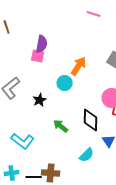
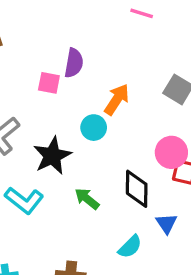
purple semicircle: (42, 44) -> (74, 63), moved
black star: (40, 100) -> (52, 156), size x1.6
cyan L-shape: (23, 141) -> (24, 200), moved

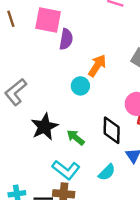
pink square: (49, 83) -> (48, 20), moved, size x1.6
black star: (52, 156) -> (44, 127), moved
cyan L-shape: (24, 200) -> (66, 170), moved

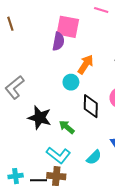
pink square: (48, 20) -> (68, 27), moved
black star: (44, 127) -> (40, 118), turned -30
black diamond: (112, 130) -> (91, 106), moved

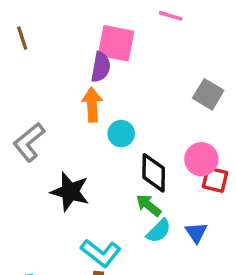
orange arrow: (86, 64) -> (92, 105), moved, turned -36
green arrow: (67, 127) -> (148, 205), moved
cyan semicircle: (94, 157) -> (159, 231), moved

